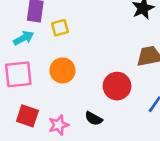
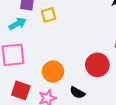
orange circle: (62, 70) -> (53, 72), moved

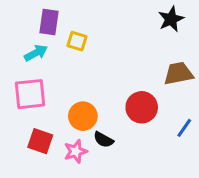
yellow square: (49, 15) -> (77, 41), turned 32
black semicircle: (77, 93) -> (103, 140), moved

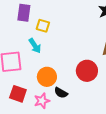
cyan arrow: (36, 53) -> (35, 46), moved, turned 84

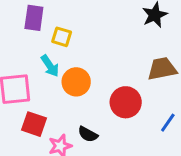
orange circle: (47, 77) -> (76, 82), moved
red square: (18, 94) -> (34, 124), moved

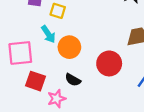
black semicircle: (88, 134) -> (73, 80), moved

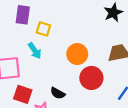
orange circle: (69, 47) -> (77, 54), moved

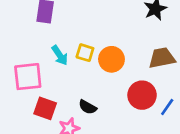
yellow square: (43, 29) -> (85, 53), moved
red circle: (91, 78) -> (142, 95), moved

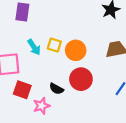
red circle: (142, 95) -> (81, 79), moved

